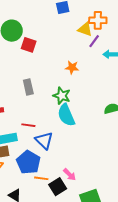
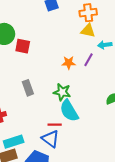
yellow triangle: (85, 29) -> (88, 31), moved
purple line: (94, 41) -> (89, 60), moved
red line: (28, 125) -> (55, 125), moved

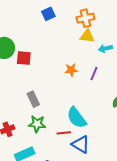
purple line: (89, 60) -> (94, 73), moved
green star: (62, 92) -> (37, 124), moved
blue triangle: (50, 139) -> (81, 144), moved

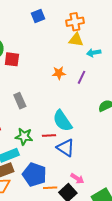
green star: (37, 124) -> (24, 136), moved

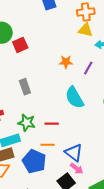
red square: (12, 59) -> (20, 45), turned -35
cyan semicircle: (62, 121) -> (74, 98), moved
blue triangle: (66, 148) -> (74, 153), moved
orange line: (50, 188) -> (48, 145), moved

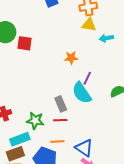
red square: (20, 45) -> (24, 43), turned 35
purple line: (88, 68) -> (87, 78), moved
gray rectangle: (25, 87) -> (61, 104), moved

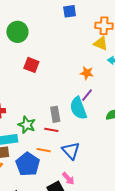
red square: (24, 43) -> (31, 65), moved
orange star: (71, 58) -> (87, 73), moved
blue triangle: (84, 148) -> (71, 151), moved

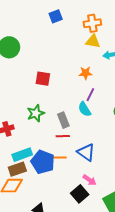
red square: (31, 65) -> (43, 79), moved
cyan semicircle: (78, 108) -> (85, 109), size x0.7
green star: (27, 125) -> (36, 113), moved, turned -30
blue pentagon: (28, 164) -> (43, 162), moved

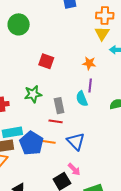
yellow triangle: (93, 41) -> (102, 33), turned 42
purple line: (90, 95) -> (90, 85), turned -32

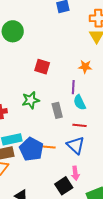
purple line: (90, 85) -> (73, 87), moved
red line: (56, 121) -> (79, 125), moved
pink arrow: (74, 169) -> (75, 173), turned 40

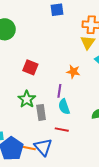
green star: (31, 100) -> (27, 99), moved, turned -30
blue triangle: (76, 145) -> (43, 147), moved

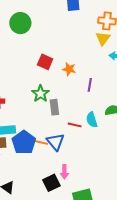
orange star: (73, 72) -> (69, 69), moved
purple line: (59, 91) -> (90, 85), moved
cyan semicircle: (64, 107) -> (92, 120), moved

